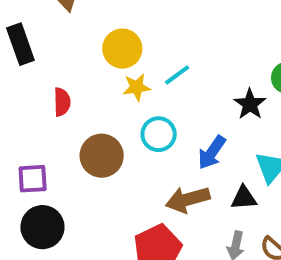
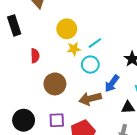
cyan circle: (159, 134) -> (90, 65), moved
purple square: (33, 179) -> (57, 120), moved
brown arrow: (188, 199) -> (90, 99), moved

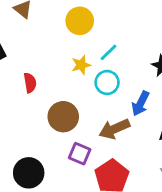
yellow circle: (67, 29) -> (80, 21), moved
purple square: (57, 120) -> (80, 154), moved, turned 35

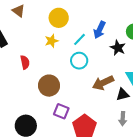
yellow star: (81, 65) -> (52, 41), moved
blue arrow: (140, 104) -> (100, 30), moved
brown arrow: (114, 129) -> (103, 83), moved

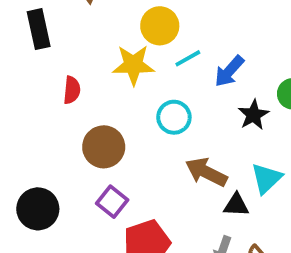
cyan line: (80, 39) -> (188, 58), moved
yellow star: (52, 41) -> (133, 65), size x1.5
brown arrow: (103, 83) -> (206, 172), turned 35

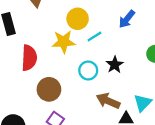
blue arrow: (229, 71) -> (127, 19), moved
red semicircle: (72, 90) -> (29, 58), size x1.6
black star: (253, 115) -> (115, 65), moved

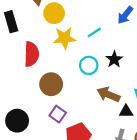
yellow circle: (78, 19) -> (54, 13), moved

